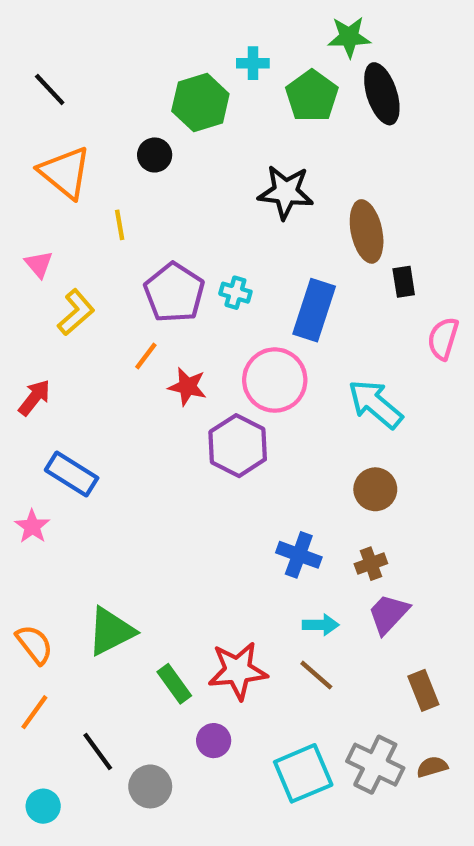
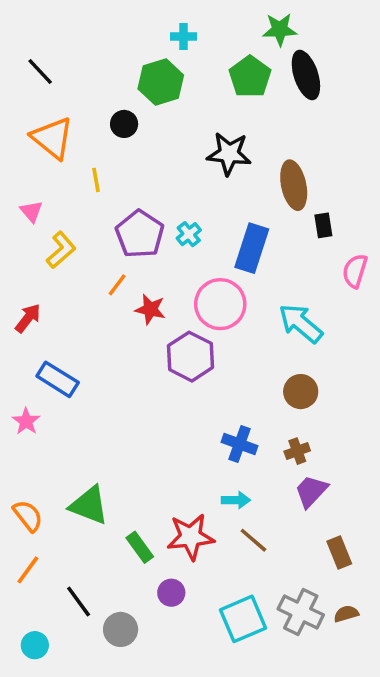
cyan cross: (253, 63) -> (184, 37), moved
cyan cross: (235, 293) -> (189, 234), turned 35
cyan arrow: (321, 625) -> (236, 500), moved
green triangle: (111, 631) -> (89, 505), turned 48

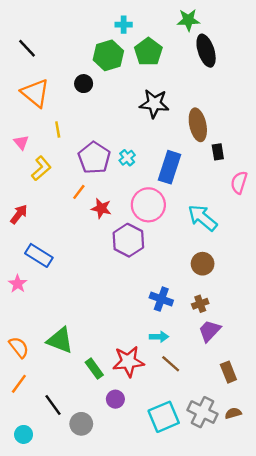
green pentagon: (250, 77) -> (148, 52), moved
yellow line: (96, 180) -> (58, 129), moved

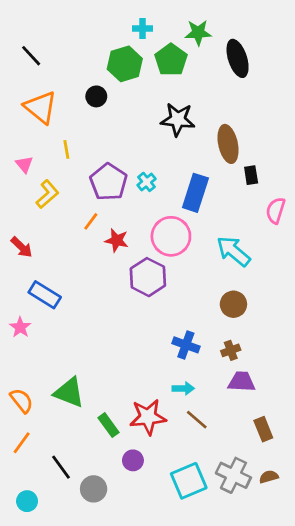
green star: (188, 20) -> (198, 33), moved
red arrow: (19, 214) -> (22, 247), turned 96
purple trapezoid: (210, 331) -> (242, 382), turned 50

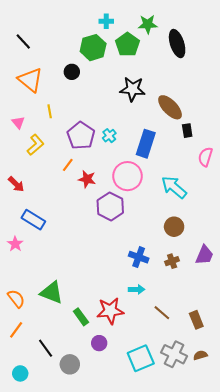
brown ellipse: (228, 144) -> (170, 107), turned -32
purple trapezoid: (242, 382) -> (204, 255), moved, turned 110
brown line: (197, 420) -> (162, 313), moved

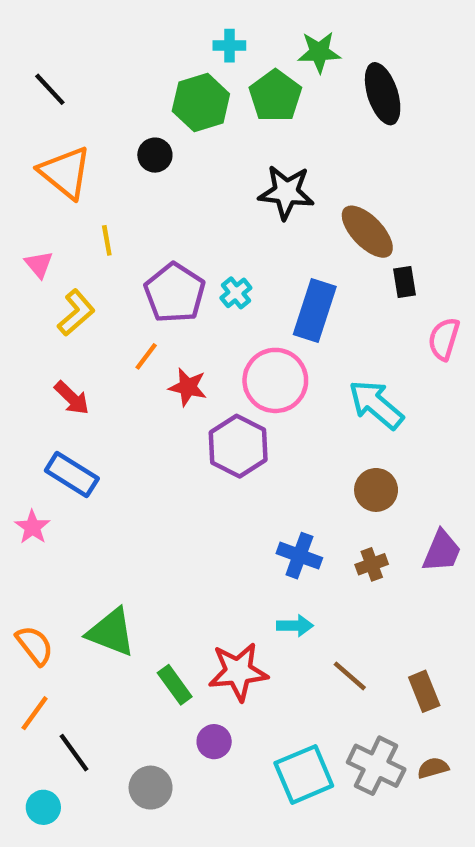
red arrow: (16, 184) -> (72, 398), moved
black line: (46, 348) -> (74, 753), moved

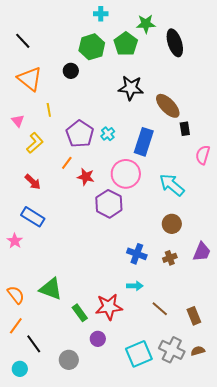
cyan cross: (229, 46) -> (101, 14), moved

